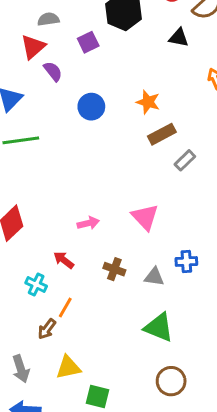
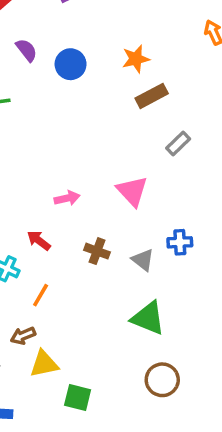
purple semicircle: (53, 71) -> (26, 50), moved
orange star: (148, 102) -> (136, 59), turned -30
gray rectangle: (185, 160) -> (178, 144), moved
gray triangle: (154, 277) -> (143, 260), turned 30
brown arrow: (47, 329) -> (23, 336), moved, turned 30

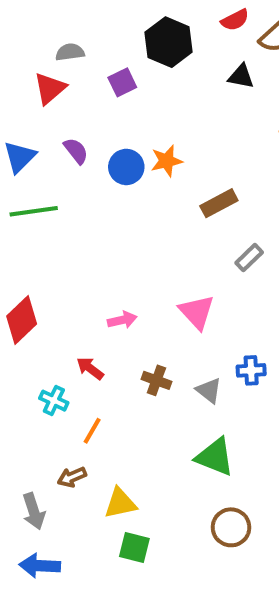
orange star: (136, 59) -> (167, 161), moved
yellow triangle: (44, 364) -> (120, 503), moved

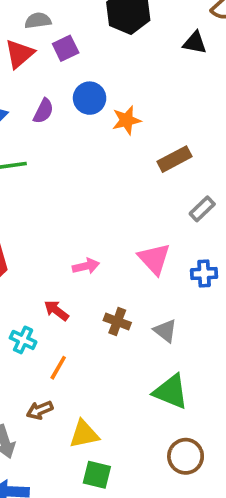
purple square: (122, 82) -> (66, 48), moved
purple semicircle: (76, 151) -> (43, 111), turned 65
blue circle: (126, 167) -> (90, 98), moved
blue cross: (251, 370) -> (204, 274), moved

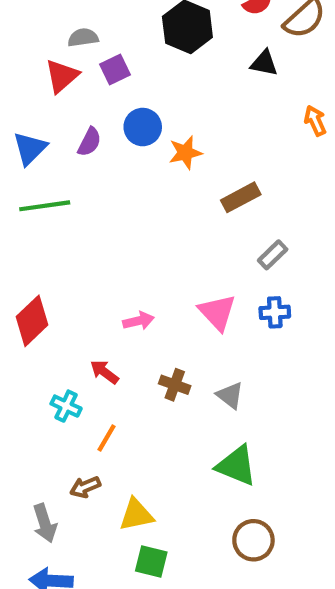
blue cross: (204, 274) -> (275, 312), moved

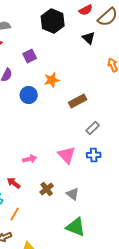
black triangle: (264, 63) -> (89, 38), turned 32
purple square: (115, 70) -> (30, 56), moved
blue circle: (143, 127) -> (29, 95), moved
brown cross: (175, 385) -> (47, 189), turned 32

